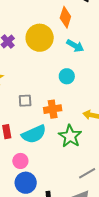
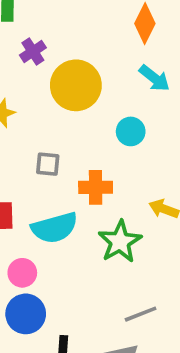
yellow circle: (40, 38) -> (76, 85), moved

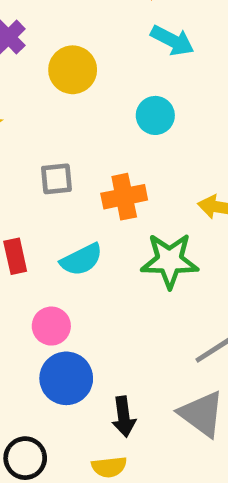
yellow circle: (76, 85) -> (73, 70), size x0.7
cyan semicircle: (54, 228) -> (81, 260), size x0.7
green star: (120, 242) -> (170, 261), turned -30

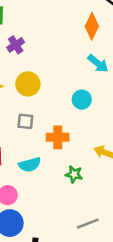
yellow circle: (73, 70) -> (28, 84), moved
green star: (170, 261) -> (74, 174), size x0.6

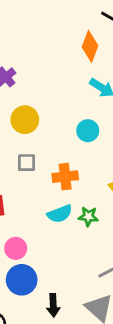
cyan semicircle: (30, 165) -> (60, 214), moved

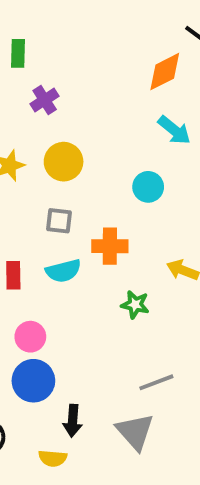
orange diamond: (90, 46) -> (165, 72), turned 36
cyan semicircle: (60, 214) -> (63, 271), moved

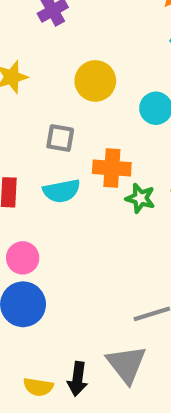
yellow circle: (64, 162) -> (95, 81), moved
green star: (135, 305) -> (140, 198), moved
black arrow: (73, 421) -> (78, 379), moved

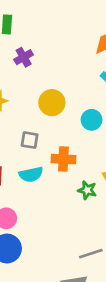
green star: (140, 198) -> (87, 190), moved

